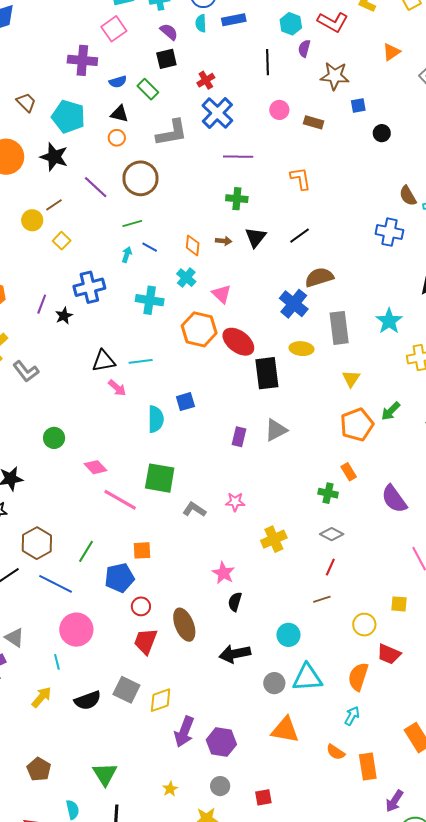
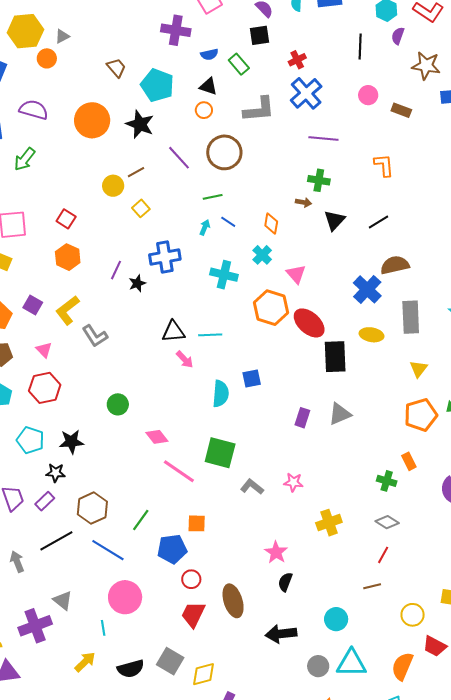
brown arrow: (224, 241) -> (303, 202), moved

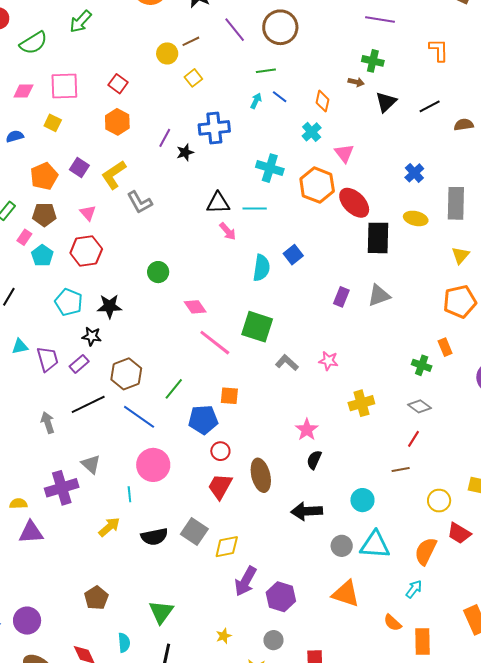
brown semicircle: (395, 265) -> (464, 125), moved, size x0.7
cyan cross: (224, 275) -> (270, 168), moved
blue cross: (367, 289) -> (414, 173), size x0.7
blue square: (252, 379) -> (293, 255), turned -30

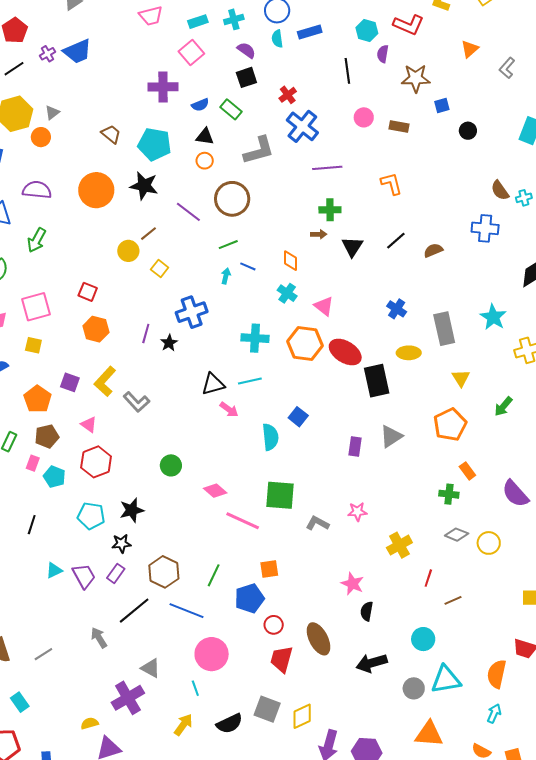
orange pentagon: (460, 302) -> (450, 425), moved
red line: (413, 439) -> (428, 578), moved
yellow circle: (439, 501) -> (489, 543), moved

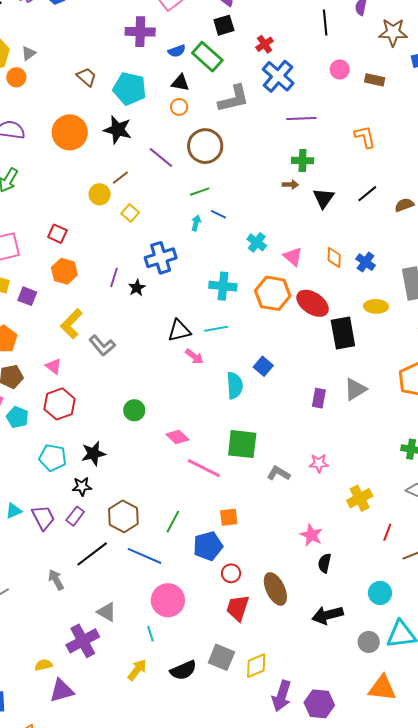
green rectangle: (231, 109) -> (207, 57), size x1.4
orange diamond: (290, 261) -> (334, 257), moved
purple square: (70, 382) -> (27, 296), moved

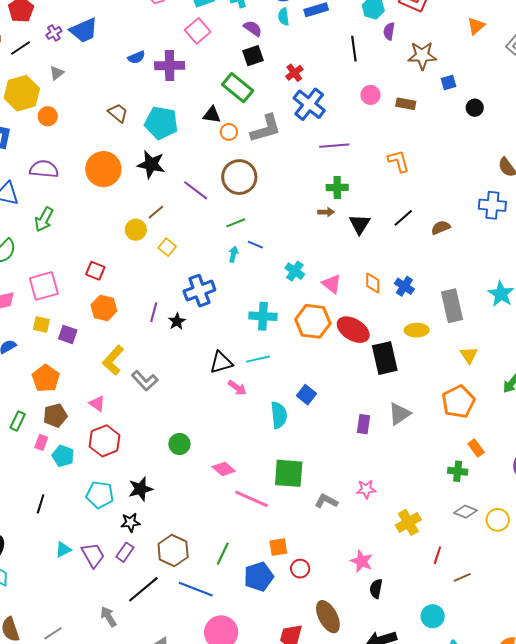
blue semicircle: (177, 51) -> (136, 57), moved
gray triangle: (29, 53) -> (57, 73), moved
orange circle: (179, 107) -> (229, 132), moved
red circle: (231, 573) -> (300, 569), moved

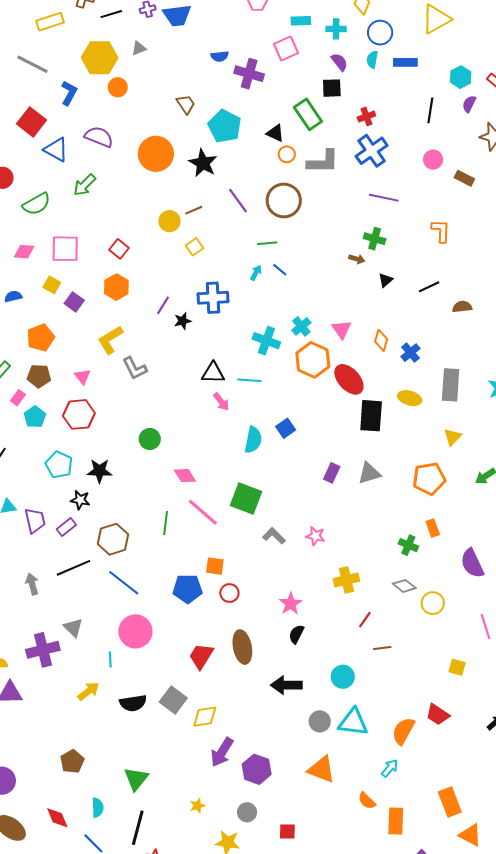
black triangle: (360, 224) -> (386, 280), size x0.7
cyan cross: (295, 271) -> (301, 326), moved
green line: (223, 554) -> (166, 523), moved, turned -35

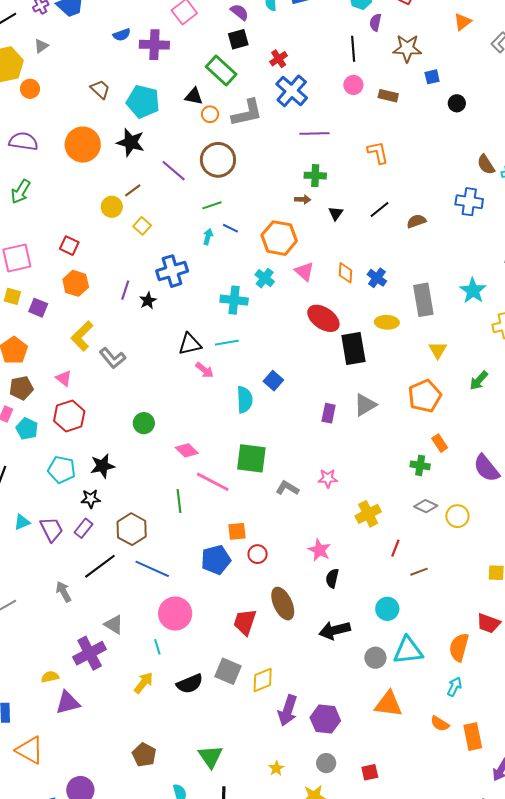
black line: (430, 110) -> (353, 49), moved
orange hexagon: (313, 360) -> (279, 238), moved

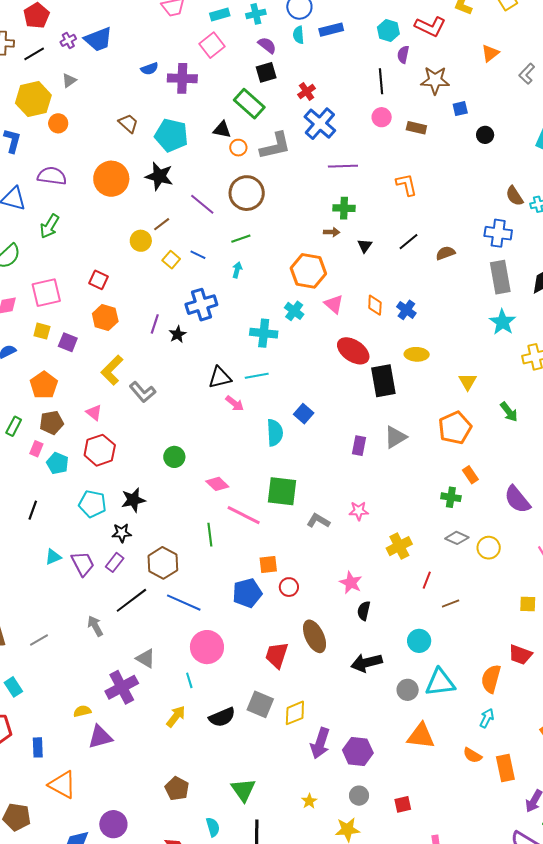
blue line: (230, 228) -> (198, 255), moved
gray rectangle: (423, 300) -> (500, 277), moved
green arrow: (479, 380) -> (509, 412), turned -80

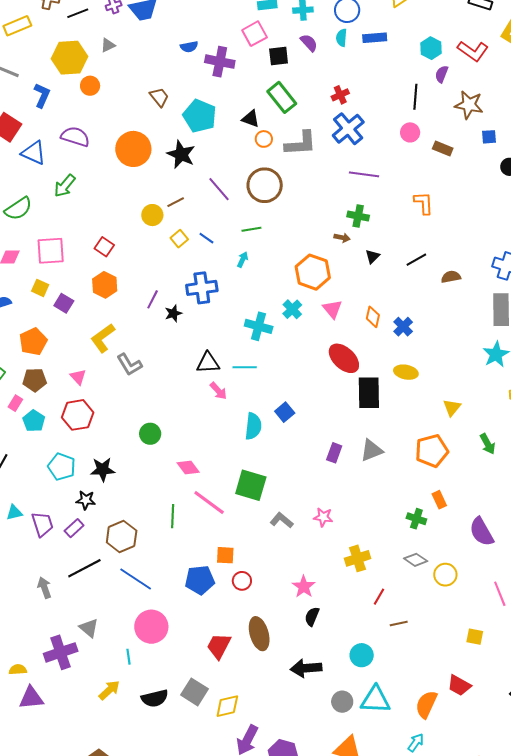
black square: (266, 72) -> (279, 56), moved

